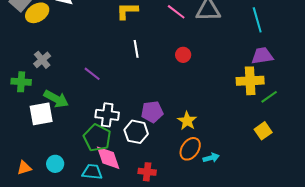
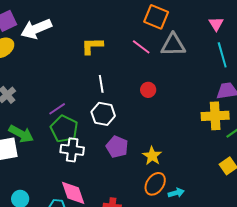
purple line: (92, 74) -> (57, 109), turned -72
purple pentagon: (152, 112) -> (117, 147), turned 30
white hexagon: (136, 132) -> (103, 114), moved
green pentagon: (97, 138) -> (64, 129), moved

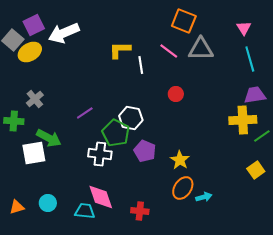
white line: (101, 84) -> (141, 65), moved
green pentagon: (64, 129) -> (116, 133), moved

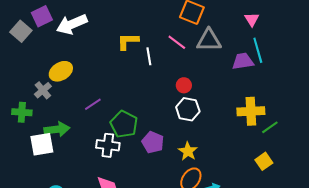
yellow ellipse: (30, 52) -> (61, 71), moved
purple trapezoid: (255, 95) -> (243, 61), moved
white hexagon: (131, 118) -> (188, 109), moved
green arrow: (49, 138) -> (57, 129), turned -35

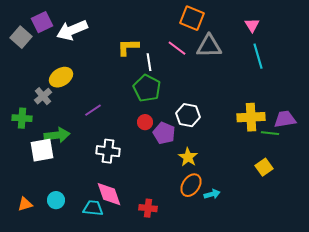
purple trapezoid: (243, 61) -> (285, 119), moved
red circle: (184, 85) -> (145, 122), moved
green pentagon: (124, 124) -> (147, 88), moved
green line: (270, 127) -> (270, 133), turned 42
purple pentagon: (153, 142) -> (164, 133), moved

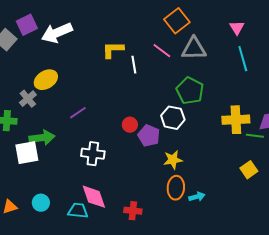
orange square: (192, 18) -> (177, 21), turned 30
green pentagon: (147, 88) -> (190, 91), moved
yellow star: (188, 157) -> (173, 160), turned 30
orange ellipse: (191, 185) -> (176, 188), turned -30

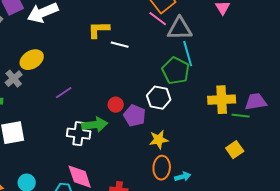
pink line: (162, 51) -> (158, 19), moved
cyan line: (243, 59) -> (188, 54), moved
white line: (134, 65) -> (120, 45), turned -66
green arrow: (42, 138) -> (95, 125), moved

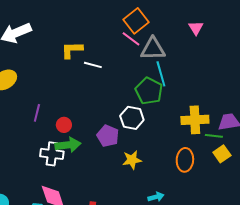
purple line: (64, 93) -> (37, 113), turned -42
red circle: (116, 105) -> (64, 125), moved
yellow square: (235, 150) -> (222, 154), moved
orange ellipse: (162, 168) -> (185, 160), moved

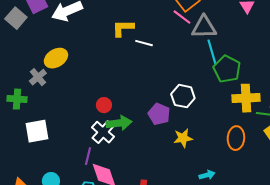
green pentagon: (149, 91) -> (227, 69), moved
purple line: (37, 113) -> (88, 156), moved
red circle: (64, 125) -> (104, 105), moved
white cross: (52, 154) -> (103, 132), turned 35

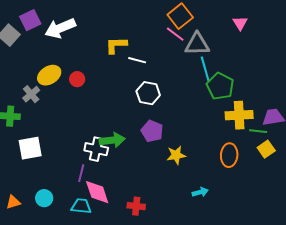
white hexagon: (183, 96) -> (148, 93), moved
red circle: (104, 105) -> (77, 79), moved
white cross: (103, 132) -> (96, 149), turned -30

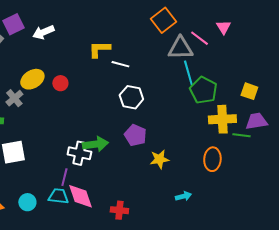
white arrow: (60, 28) -> (43, 32), size x0.7
pink line: (175, 34) -> (199, 38), moved
yellow square: (266, 149) -> (249, 91), moved, turned -36
cyan trapezoid: (81, 206) -> (58, 196), moved

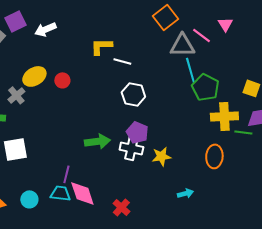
white cross: (79, 153) -> (131, 148), moved
red cross: (119, 210) -> (121, 207), turned 36

